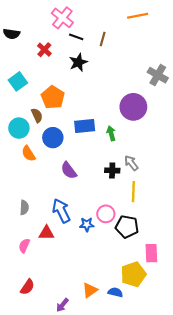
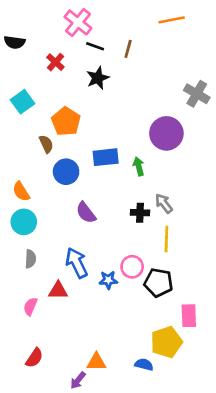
cyan circle: (19, 128) -> (24, 222), moved
orange semicircle: (28, 153) -> (21, 192), moved
orange triangle: (90, 290) -> (96, 362), moved, turned 35

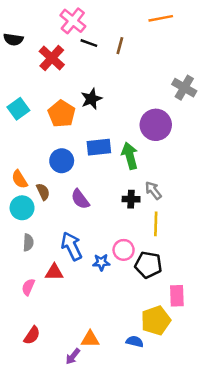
red cross: (55, 62) -> (52, 58), size x1.5
black star: (98, 78) -> (91, 99), moved
cyan square: (22, 102) -> (18, 109), moved
brown semicircle: (46, 144) -> (43, 192), moved
green arrow: (139, 166) -> (130, 156), size x1.5

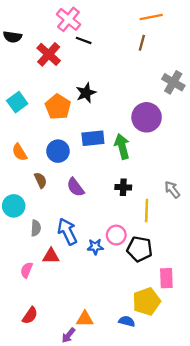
brown line: (120, 46) -> (142, 43), moved
orange semicircle: (20, 179) -> (20, 152), moved
gray arrow: (153, 190) -> (172, 190), moved
cyan circle: (22, 208) -> (14, 206), moved
gray semicircle: (28, 242) -> (36, 228), moved

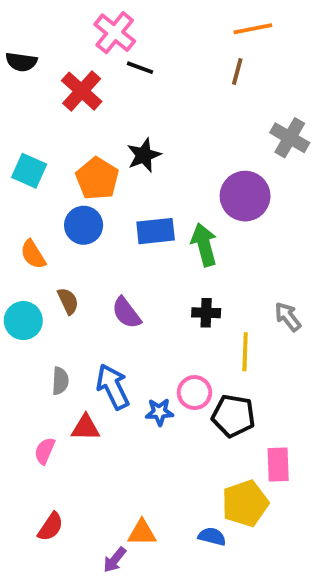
cyan square: (17, 102) -> (29, 171), turned -30
blue circle: (58, 151) -> (84, 225), moved
cyan circle: (14, 206) -> (23, 321), moved

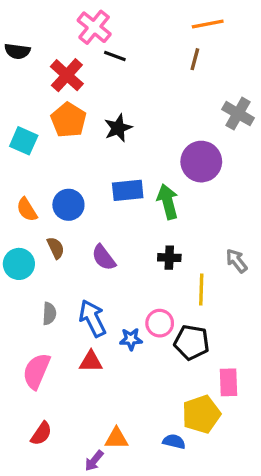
orange pentagon: (97, 179) -> (68, 120), moved
blue circle: (84, 225) -> (68, 205), moved
red triangle: (86, 428) -> (91, 362), moved
pink semicircle: (45, 451) -> (36, 371), size x1.6

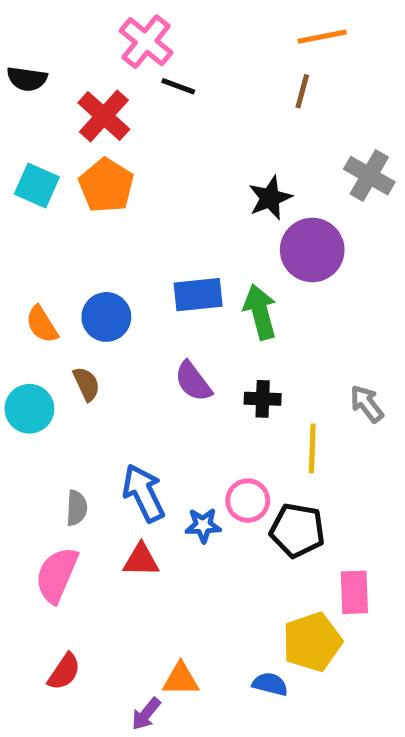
black star: (118, 128) -> (270, 198), moved
cyan square: (24, 141) -> (37, 185), moved
purple semicircle: (104, 258) -> (193, 381), moved
gray semicircle: (49, 314) -> (77, 508), moved

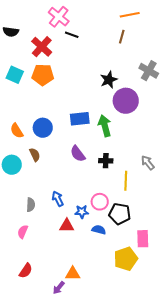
orange pentagon: (106, 185) -> (43, 75), turned -30
blue arrow: (144, 493) -> (58, 199), size x0.7
red triangle: (141, 560) -> (67, 226), moved
pink semicircle: (57, 575) -> (23, 232), size x0.6
blue semicircle: (270, 684) -> (99, 230), moved

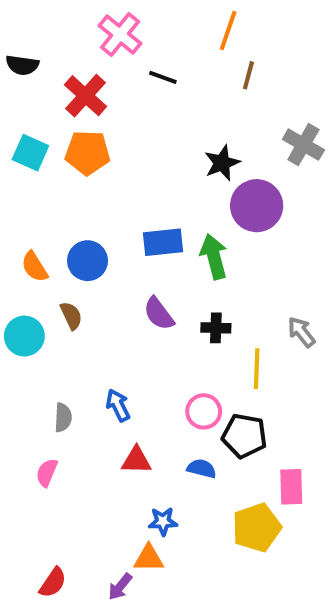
orange line: (130, 15) -> (228, 30), moved, turned -60
black line: (72, 35) -> (163, 77), moved
blue star: (82, 212) -> (163, 521), moved
red semicircle: (26, 271) -> (53, 583), moved

